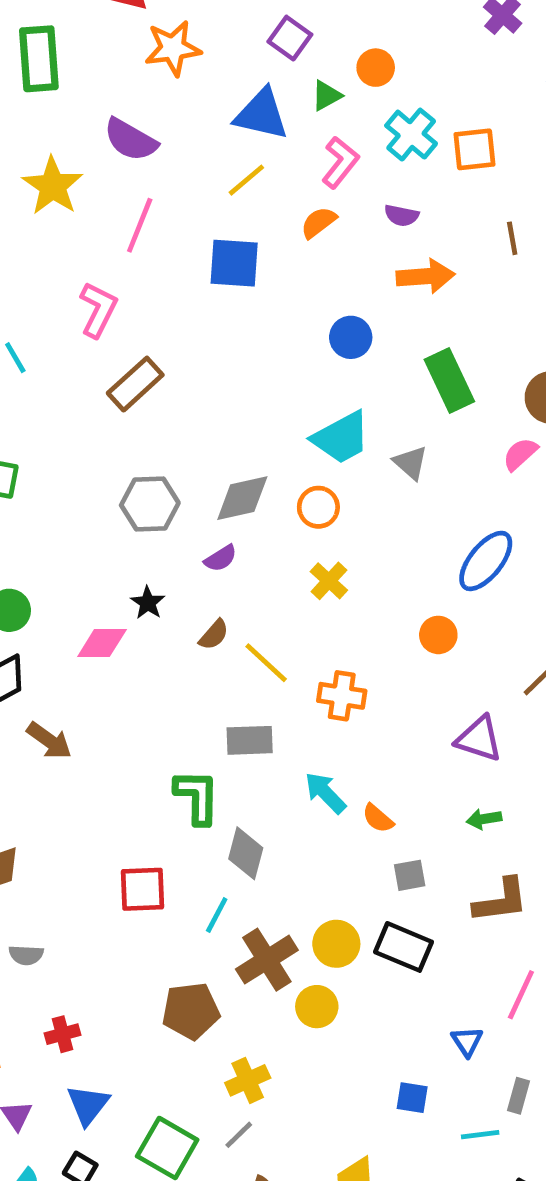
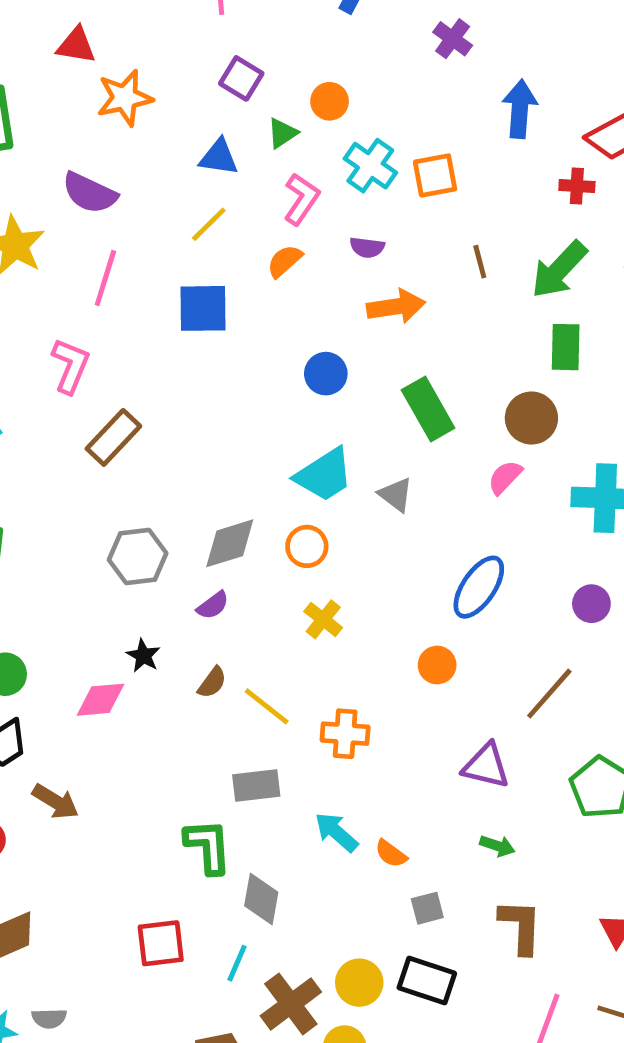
blue triangle: (261, 114) -> (219, 157), size x0.7
green arrow: (484, 819) -> (497, 846), turned -148
brown L-shape: (501, 901) -> (521, 926), turned -76

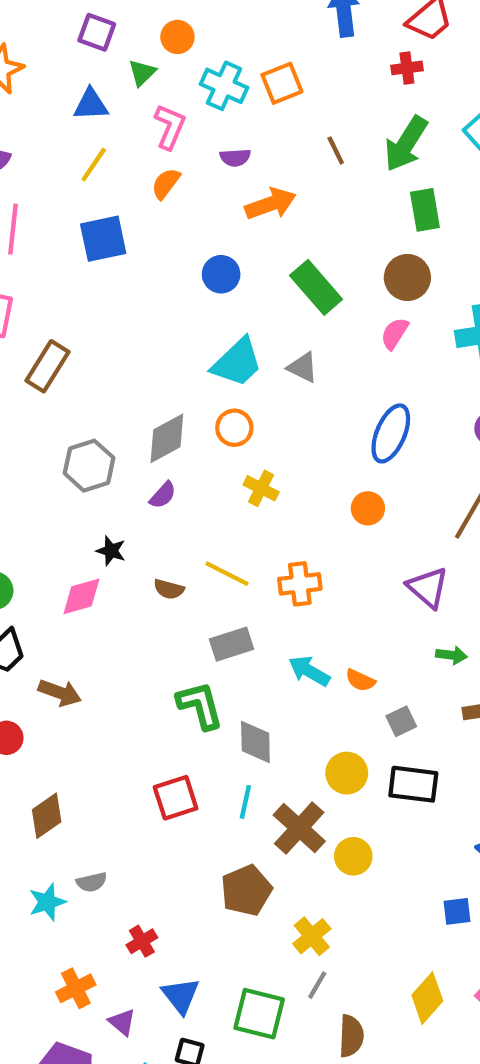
brown semicircle: (212, 682) -> (169, 589), moved, turned 80
purple triangle: (486, 766) -> (428, 588), turned 39
yellow circle: (359, 983) -> (347, 773), moved

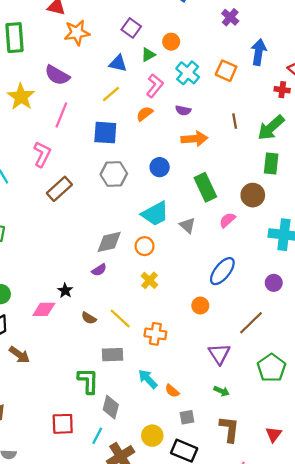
orange square: (282, 83) -> (226, 71), moved, turned 30
pink semicircle: (395, 333) -> (227, 220), moved
gray hexagon: (89, 466) -> (114, 174), moved

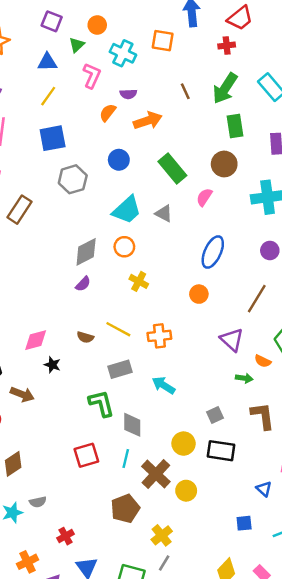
orange semicircle: (145, 114) -> (108, 113), moved
black star: (65, 291) -> (52, 365), moved
orange semicircle: (172, 391) -> (263, 361), moved

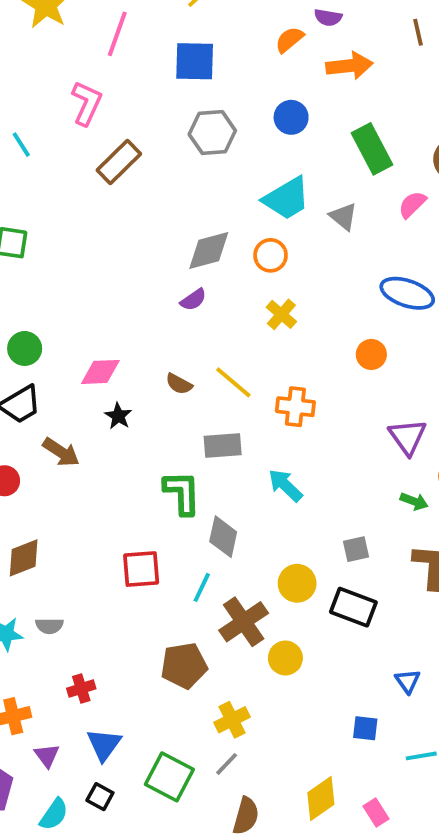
blue ellipse: (213, 252) -> (407, 293), turned 72

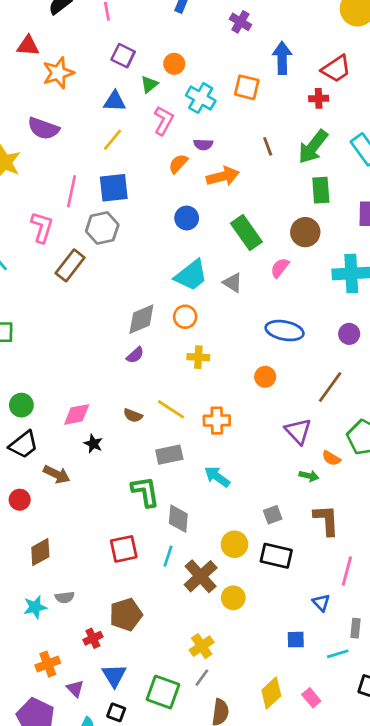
pink line: (117, 34) -> (71, 191), moved
gray hexagon: (212, 132) -> (102, 228), moved
yellow cross: (281, 314) -> (198, 357), turned -30
brown pentagon: (184, 666) -> (126, 615), moved

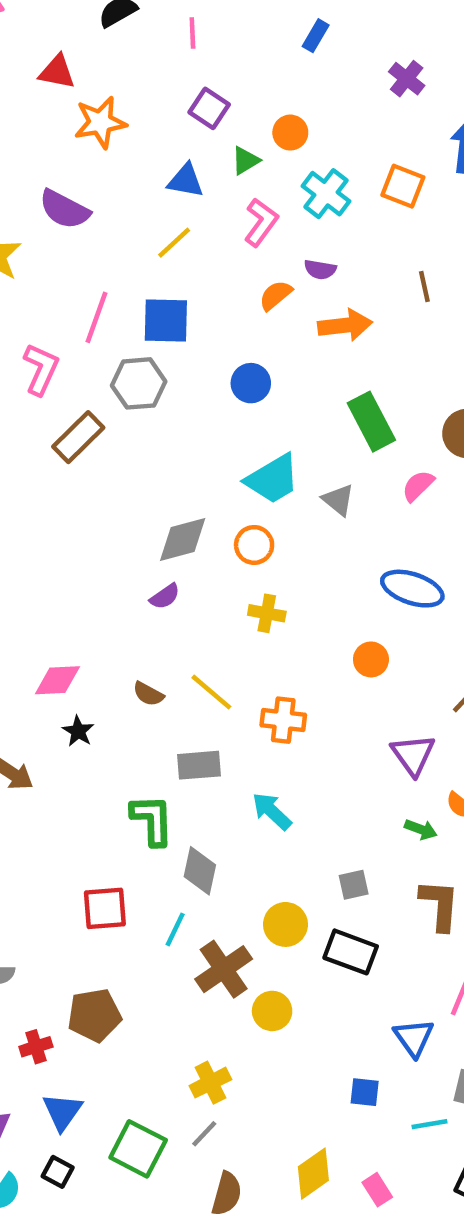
blue circle: (187, 218) -> (251, 383), moved
blue triangle: (321, 603) -> (414, 1038), size x1.4

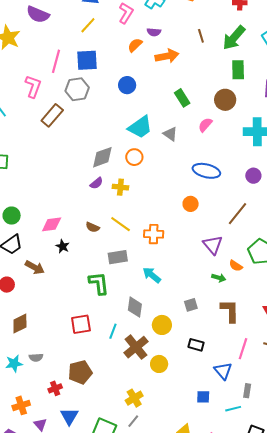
green rectangle: (371, 422) -> (182, 98), size x0.7
yellow cross: (267, 613) -> (120, 187), moved
gray diamond: (200, 871) -> (135, 307), moved
black rectangle: (351, 952) -> (196, 345), moved, size x0.7

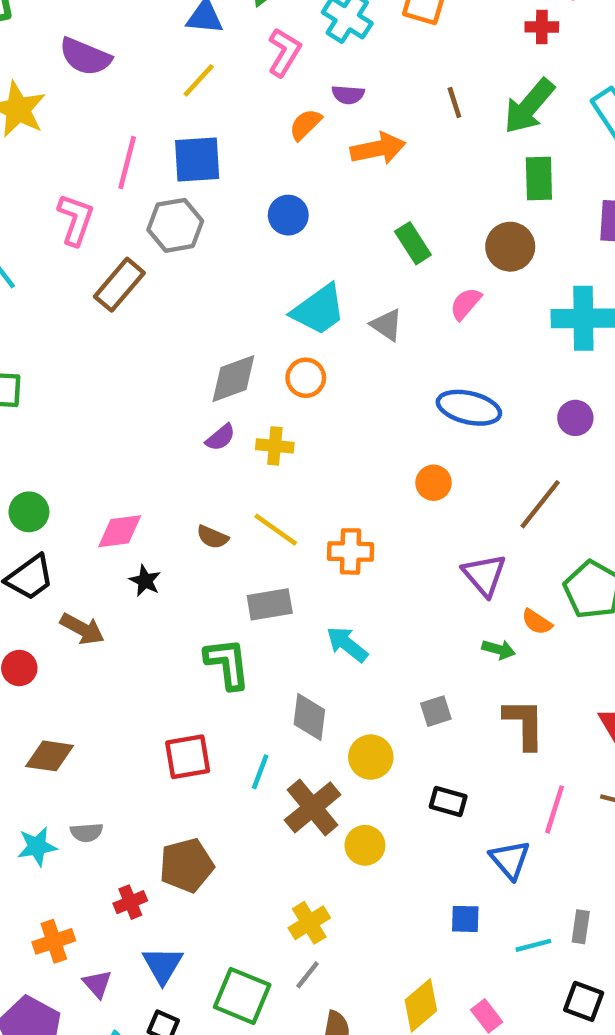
brown diamond: (20, 323) -> (50, 756), turned 35
gray rectangle: (247, 391) -> (581, 927), moved

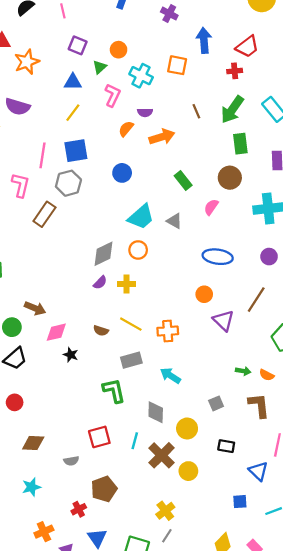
purple triangle: (484, 575) -> (223, 321), moved
orange semicircle: (537, 622) -> (267, 375), moved
brown arrow: (82, 629) -> (35, 308), moved
gray semicircle: (87, 832) -> (71, 461), moved

